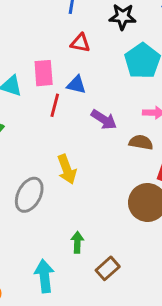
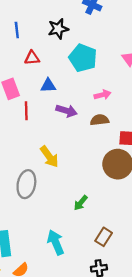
blue triangle: (76, 85) -> (48, 86), moved
green arrow: (77, 242) -> (81, 203), moved, turned -126
brown rectangle: (108, 268) -> (104, 237), moved

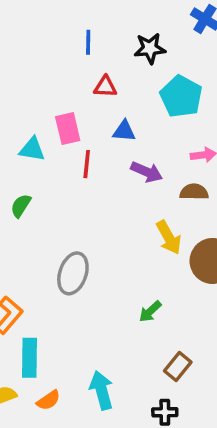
yellow arrow: (49, 157) -> (169, 237), moved
cyan arrow: (56, 242) -> (102, 390), moved

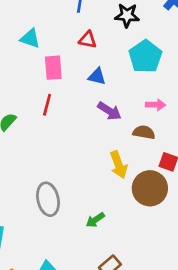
cyan triangle: (32, 149) -> (30, 38), moved
red line: (87, 164) -> (47, 105), moved
gray ellipse: (73, 273) -> (48, 199), moved, turned -40

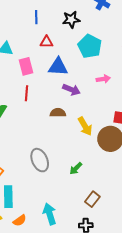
blue triangle: (97, 76) -> (58, 67), size x1.5
brown semicircle: (144, 132) -> (58, 113), moved

